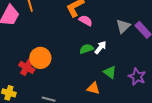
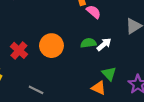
orange circle: (40, 58) -> (51, 46), moved
orange triangle: (93, 88) -> (99, 88), moved

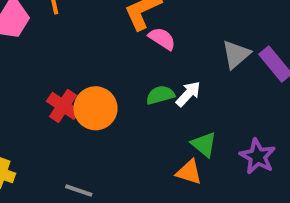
red cross: (19, 50) -> (63, 106), moved

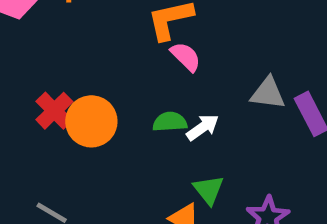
gray triangle: (236, 54) -> (268, 93), turned 36

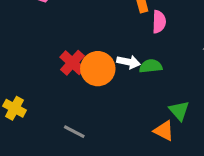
pink semicircle: (186, 57) -> (159, 22), turned 50
white arrow: (203, 127) -> (128, 62), moved, turned 50

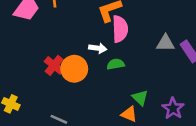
pink semicircle: (159, 22) -> (120, 29), size x1.5
white arrow: (128, 62) -> (98, 48), moved

